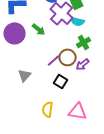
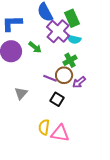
green cross: (84, 42) -> (70, 60), moved
purple line: (54, 60) -> (50, 78), turned 64
pink triangle: (78, 111) -> (60, 133), moved

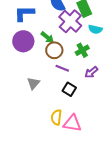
cyan semicircle: (74, 39) -> (95, 29), moved
brown circle: (64, 75) -> (54, 50), moved

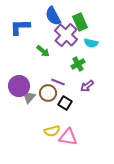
purple circle: (23, 41) -> (19, 86), moved
brown circle: (54, 50) -> (48, 93), moved
yellow semicircle: (56, 117) -> (52, 131), turned -112

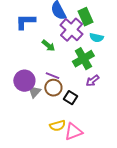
green cross: (78, 64) -> (83, 59), size x1.5
purple line: (58, 82) -> (52, 76), moved
pink triangle: (68, 137) -> (73, 132), turned -30

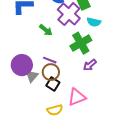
black square: (70, 98) -> (53, 84), moved
pink triangle: (73, 132) -> (77, 97), moved

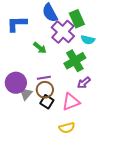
purple line: (50, 60) -> (44, 78), turned -32
pink triangle: (77, 97) -> (71, 102), moved
yellow semicircle: (55, 110) -> (67, 128), moved

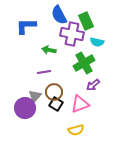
purple cross: (63, 32) -> (72, 34), turned -30
green arrow: (40, 48) -> (49, 50), turned 152
purple line: (44, 78) -> (44, 72), moved
purple circle: (16, 83) -> (25, 108), moved

